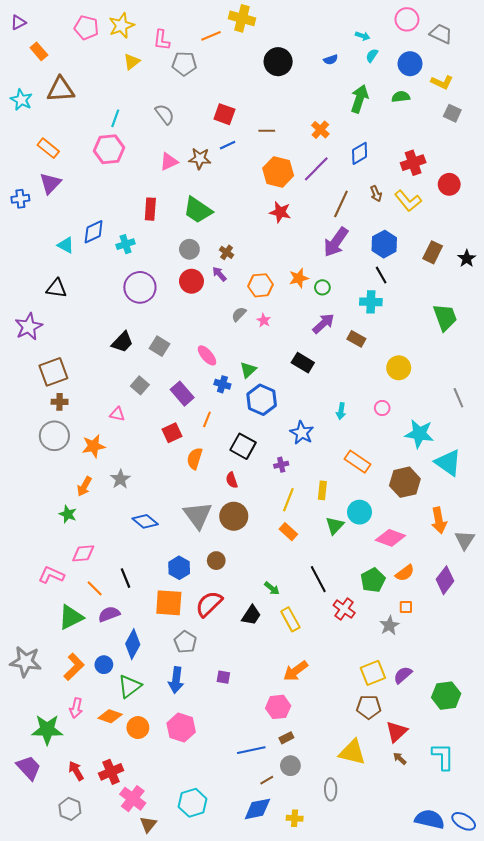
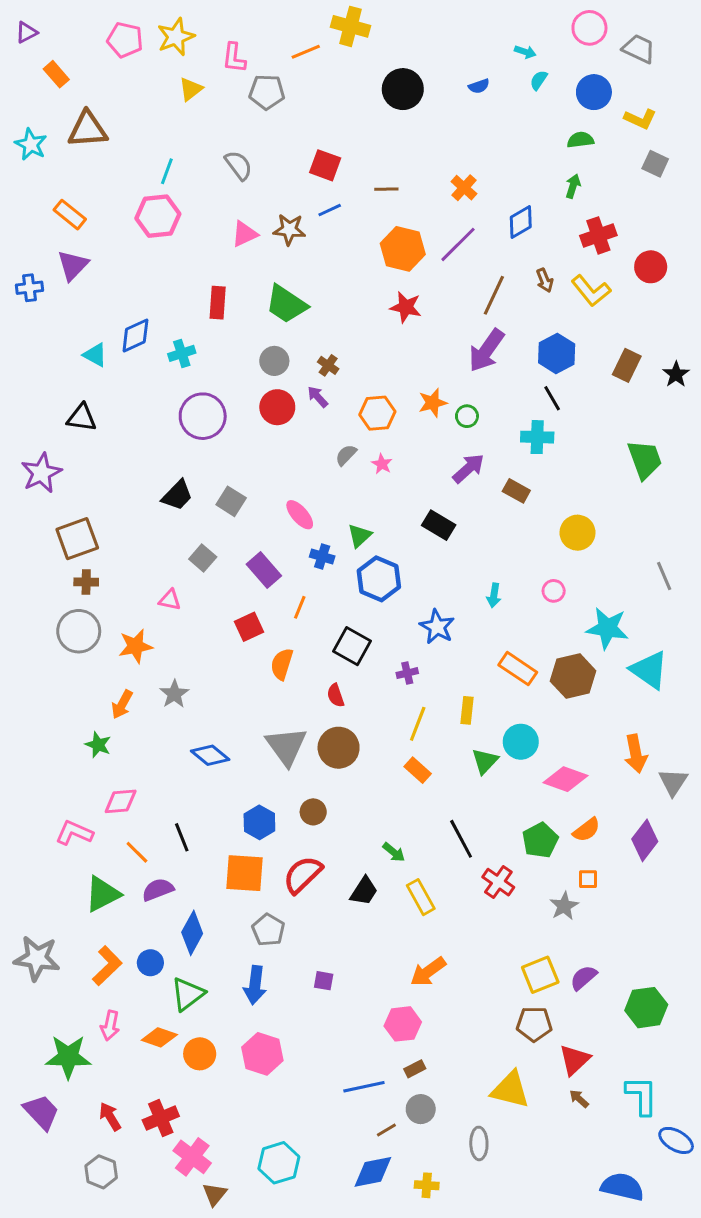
green arrow: (360, 99) -> (573, 186), moved, size x0.6
brown hexagon: (405, 482) -> (573, 676), moved
blue ellipse: (464, 821) -> (676, 1140), moved

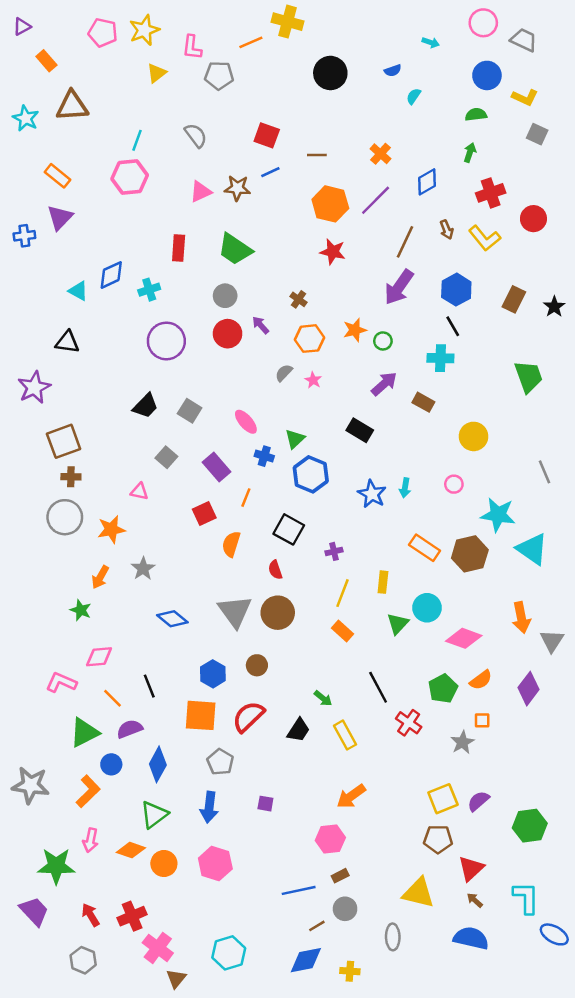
cyan semicircle: (539, 80) -> (414, 96), moved
brown cross: (328, 365) -> (299, 299), moved
blue star: (437, 627) -> (372, 494), moved
blue circle: (150, 963) -> (111, 764), moved
blue semicircle: (622, 1187) -> (471, 938), moved

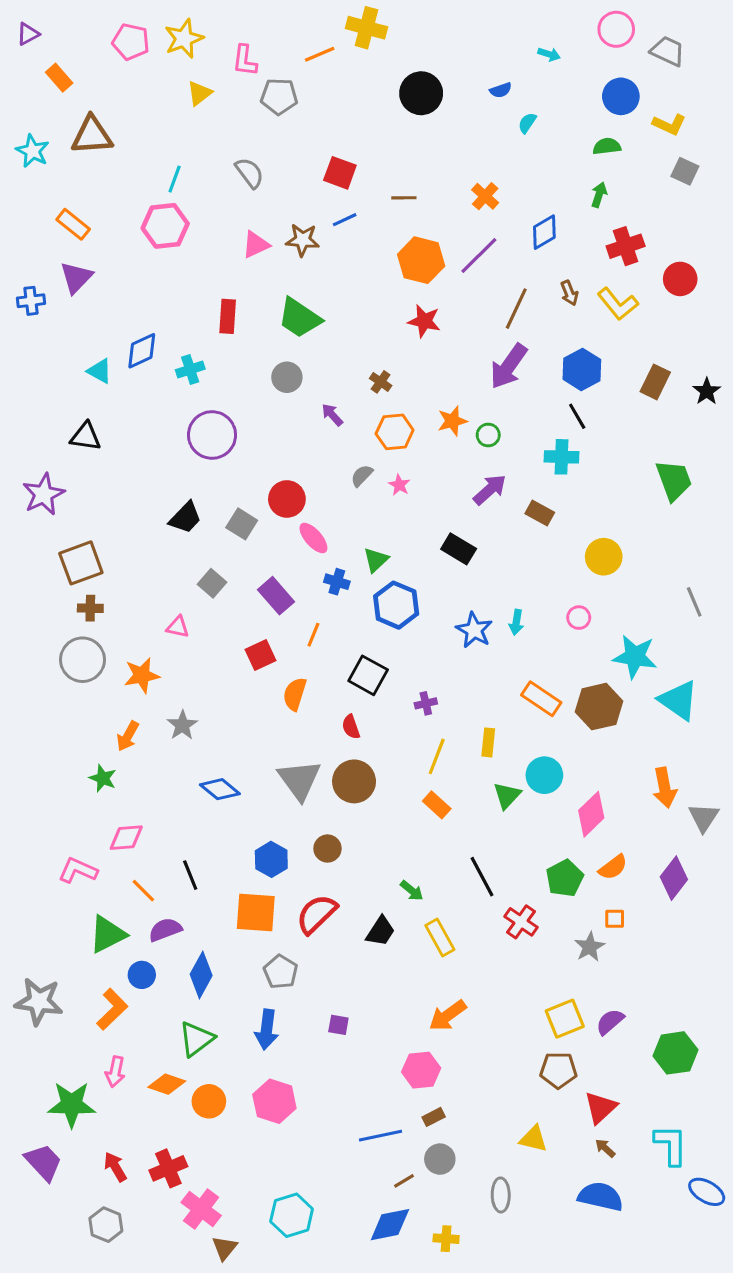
red circle: (228, 334) -> (287, 499), moved
pink diamond: (464, 638) -> (591, 814), turned -64
yellow triangle: (418, 893) -> (533, 1139), size x0.7

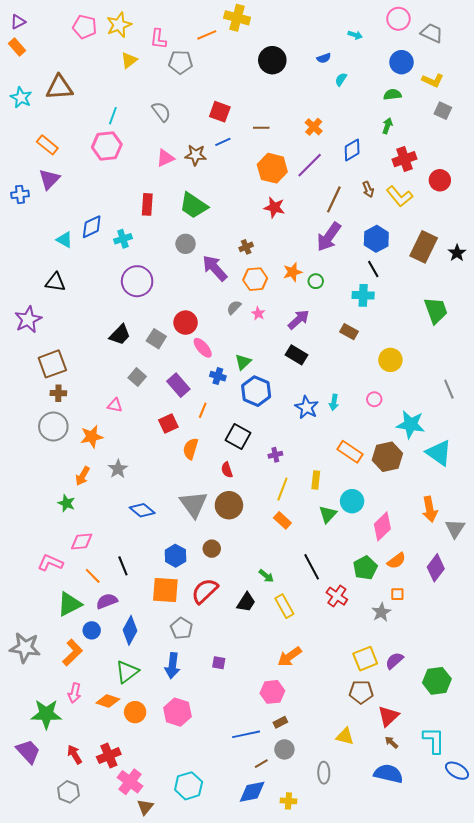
orange rectangle: (59, 78) -> (17, 47), moved
brown cross: (381, 382) -> (246, 247), turned 32
brown rectangle: (655, 382) -> (424, 247), size x1.4
purple arrow: (332, 415) -> (215, 268), size x1.8
purple arrow: (490, 490) -> (299, 320), moved

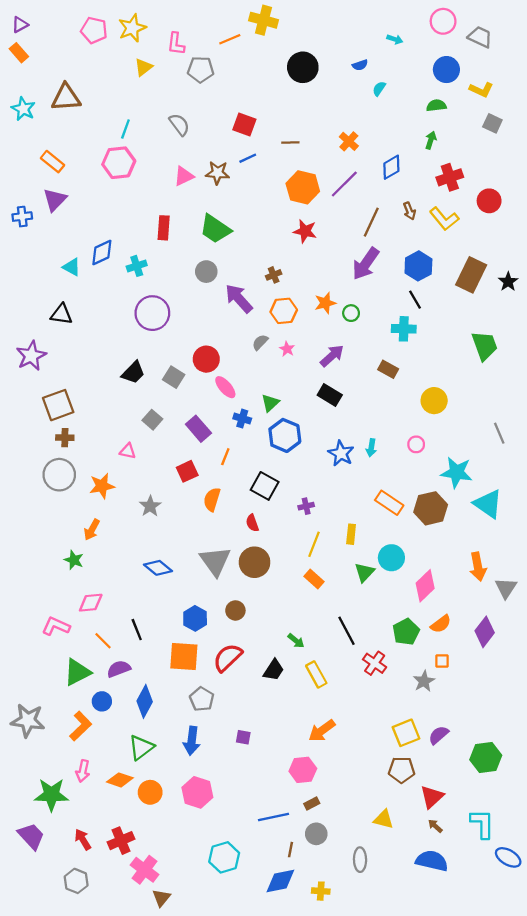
gray star: (118, 469) -> (150, 506), moved
brown line: (261, 764) -> (290, 850), turned -48
cyan hexagon: (189, 786) -> (224, 857), moved

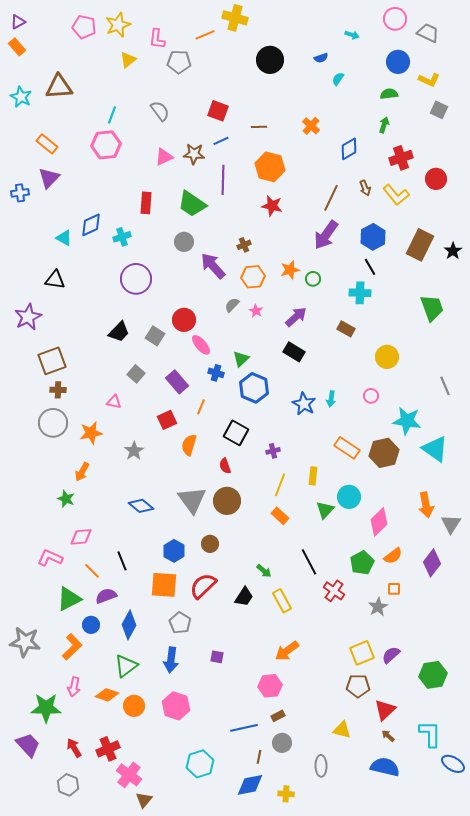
purple line: (344, 184) -> (223, 180), moved, turned -44

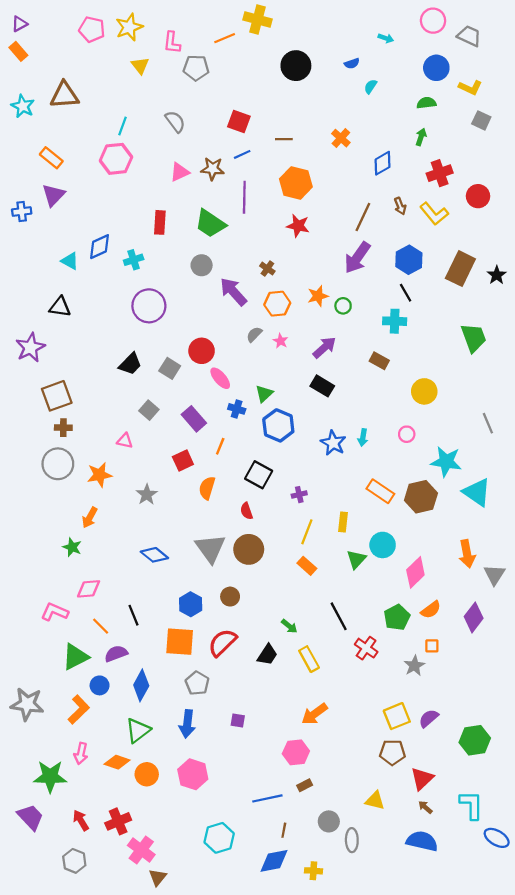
yellow triangle: (128, 60) -> (140, 66), turned -30
brown cross: (244, 245) -> (267, 269), turned -32
gray circle: (282, 743) -> (329, 821), moved

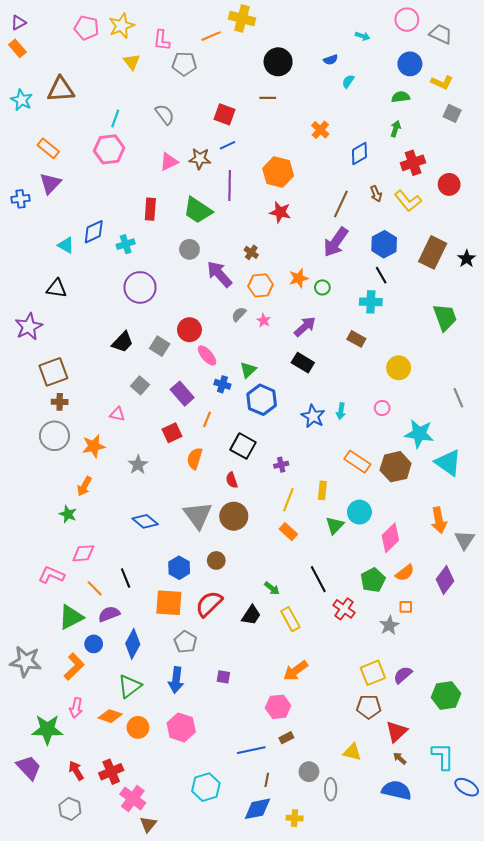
brown line: (284, 139) -> (268, 98), moved

